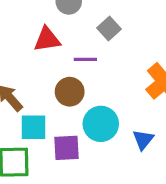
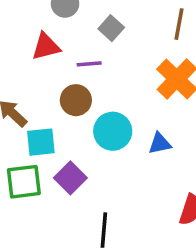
blue triangle: (143, 140) -> (160, 143), turned 45
purple square: (67, 148) -> (70, 178), moved, turned -36

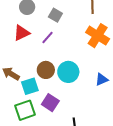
purple line: (89, 64) -> (47, 37), turned -32
brown circle: (76, 100) -> (46, 70), moved
blue triangle: (160, 143) -> (102, 79), moved

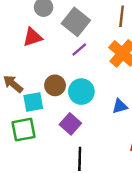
gray square: (55, 15) -> (76, 22), size x1.6
purple line: (47, 37) -> (79, 49), moved
purple square: (50, 103) -> (70, 124), moved

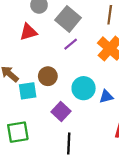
cyan circle: (81, 92) -> (84, 88), moved
green square: (23, 130) -> (18, 132), moved

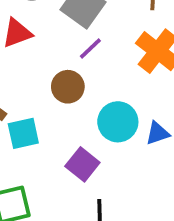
brown circle: (48, 76) -> (68, 87), moved

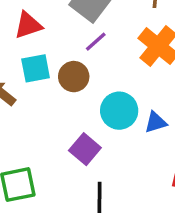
cyan square: (23, 133) -> (36, 68), moved

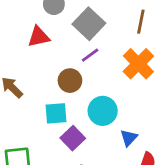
cyan square: (36, 68) -> (56, 113), moved
blue triangle: (156, 122) -> (129, 138), moved, turned -36

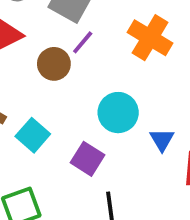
brown circle: (70, 81) -> (54, 64), moved
cyan square: (56, 113) -> (33, 135), moved, turned -30

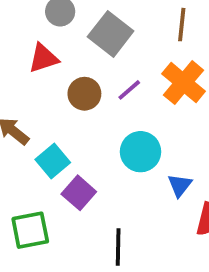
purple line: (83, 42) -> (129, 90), moved
purple square: (88, 159) -> (79, 193), moved

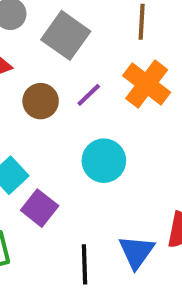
blue triangle: (180, 185) -> (136, 252), moved, size x1.4

